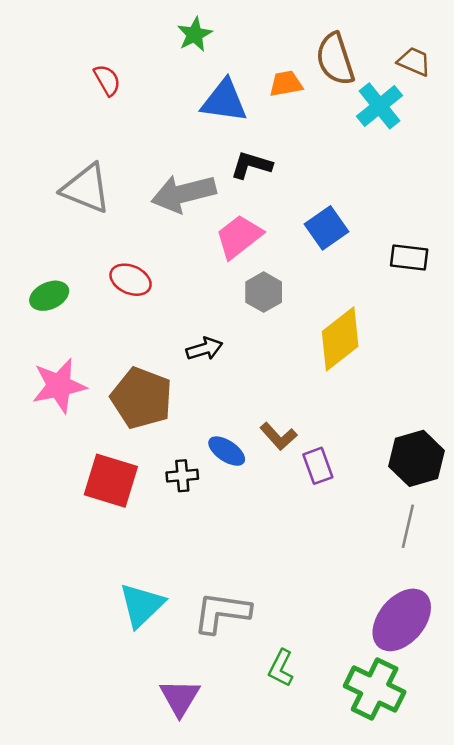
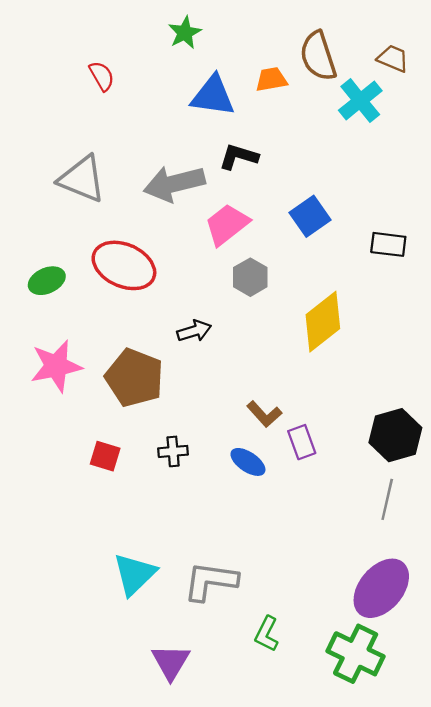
red ellipse: (131, 280) -> (124, 265), size x1.6
blue ellipse: (227, 451) -> (248, 462), moved
red square: (111, 481) -> (105, 456), size x0.6

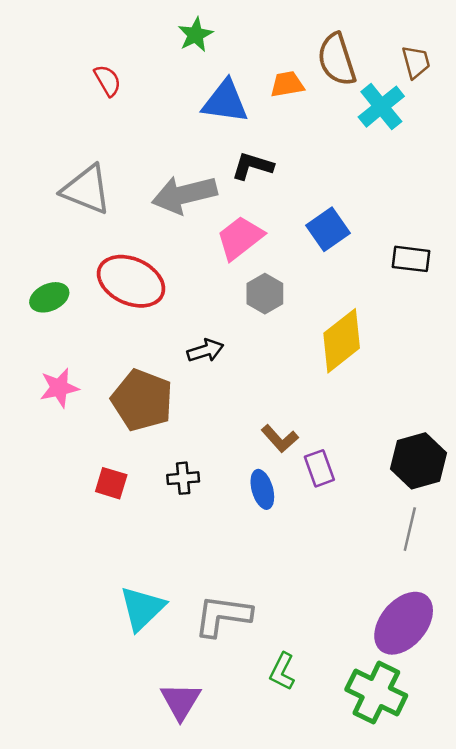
brown trapezoid: (393, 58) -> (416, 62), turned 52
pink star: (56, 366) -> (59, 388), size x0.7
blue ellipse: (248, 462) -> (262, 489), turned 40

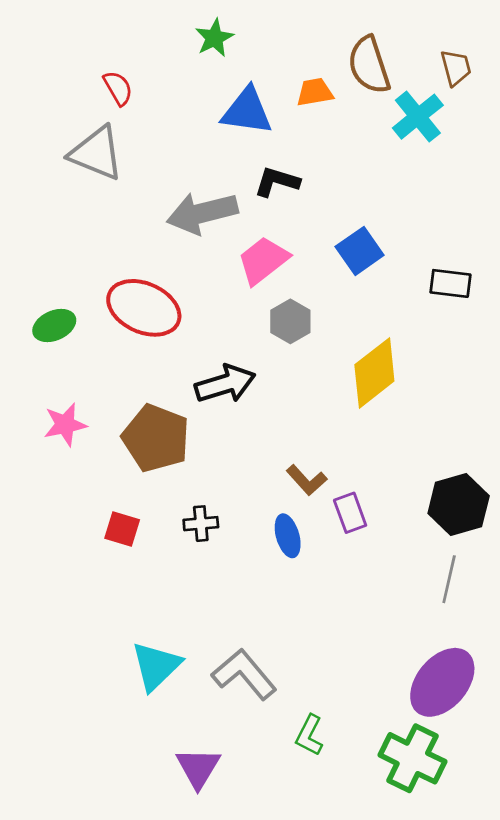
gray triangle: (86, 190) -> (96, 153), moved
black arrow: (205, 351) -> (225, 384), size x1.5
gray L-shape: (223, 616) -> (244, 674), turned 42

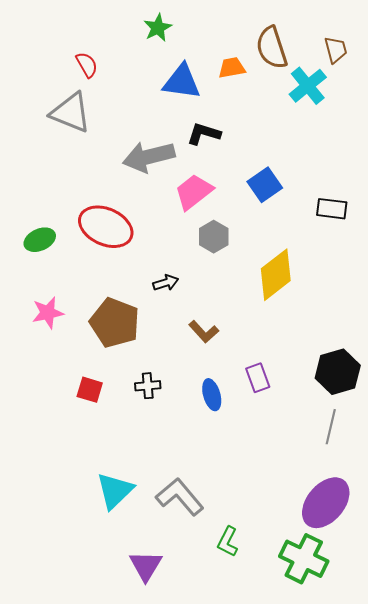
black arrow: (225, 384) -> (166, 283), size x0.6
brown L-shape: (307, 480) -> (204, 332), moved

